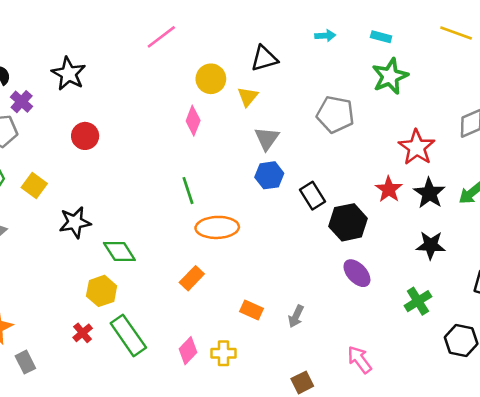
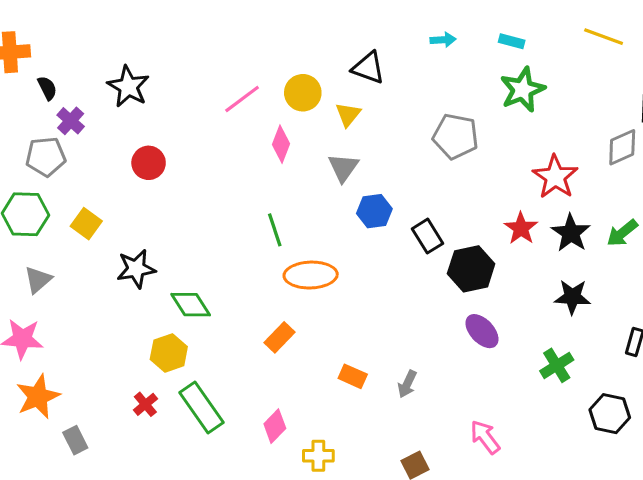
pink line: (161, 37) -> (242, 99), moved
black triangle: (264, 58) -> (368, 68), turned 36
gray triangle: (267, 138) -> (343, 168), moved
yellow cross: (224, 353) -> (318, 456), moved

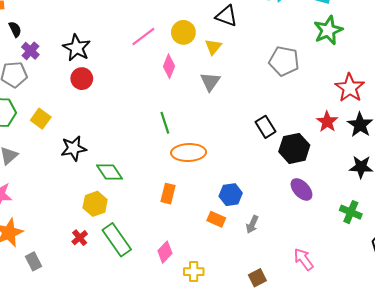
black star: (128, 86) -> (77, 48), moved
blue hexagon: (374, 211) -> (231, 195), moved
orange rectangle: (279, 337) -> (168, 194), turned -30
green cross: (557, 365) -> (351, 212), turned -35

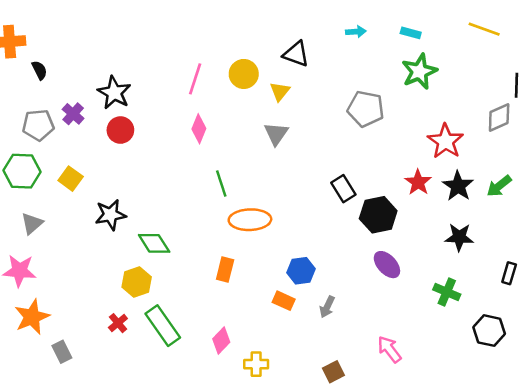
pink line: (143, 36) -> (195, 79), turned -35
purple cross: (30, 51) -> (73, 114), moved
pink diamond: (169, 66) -> (199, 129), moved

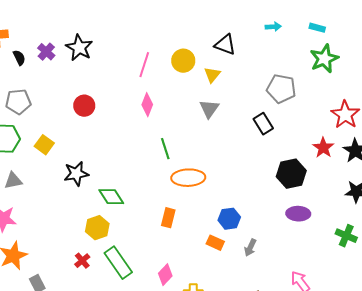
black star: (114, 93) -> (79, 48), moved
purple cross: (73, 114) -> (46, 52), moved
black rectangle: (343, 189) -> (263, 124), moved
gray triangle: (32, 223) -> (13, 181), turned 30
purple ellipse: (387, 265) -> (298, 214), turned -45

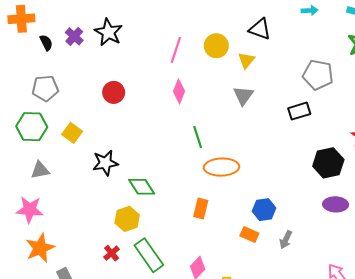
black rectangle: (263, 124) -> (299, 111), turned -75

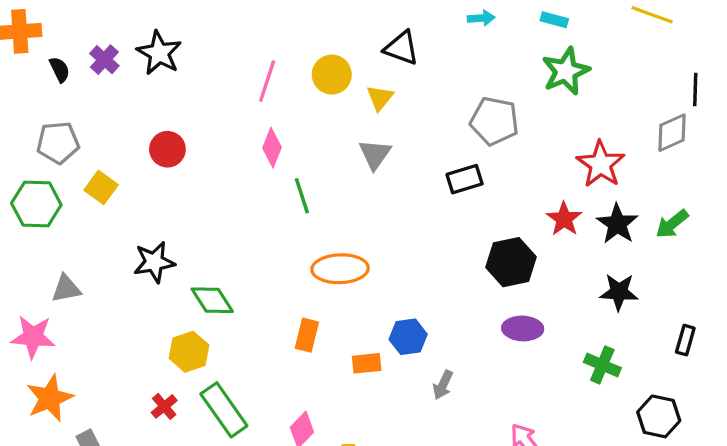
yellow square: (72, 133) -> (101, 187), moved
green line: (198, 137) -> (302, 196), moved
gray triangle: (40, 170) -> (66, 289), moved
orange rectangle: (249, 234) -> (367, 363), moved, turned -30

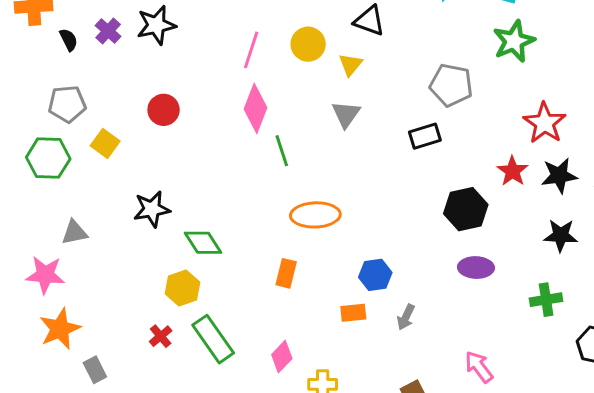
black star: (159, 53) -> (156, 25), turned 30
pink diamond: (272, 148) -> (256, 108), size x1.4
black star: (617, 224) -> (559, 176), turned 30
orange rectangle: (367, 363) -> (353, 313), moved
green cross: (602, 365) -> (546, 300), turned -32

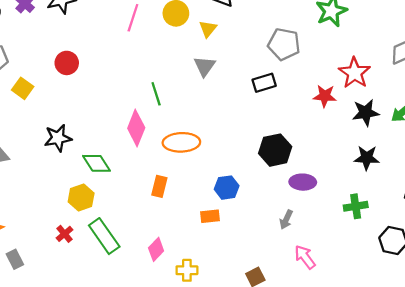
pink diamond: (256, 108) -> (136, 128), moved
red star: (512, 171) -> (325, 96), moved, turned -30
black hexagon: (466, 209) -> (275, 150), moved
gray arrow: (406, 317) -> (286, 220), moved

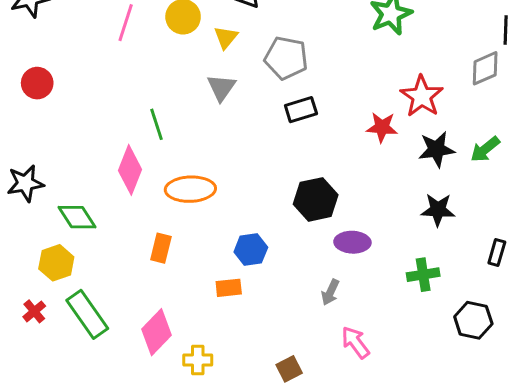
gray pentagon: (284, 44) -> (286, 58), moved
pink diamond: (156, 249) -> (157, 332), size x1.4

